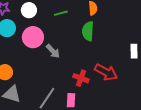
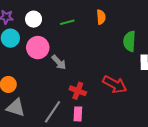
green semicircle: (88, 31) -> (129, 41), moved
red cross: (81, 78) -> (78, 91), moved

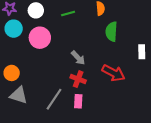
green semicircle: (129, 41) -> (111, 32), moved
gray arrow: (59, 62) -> (78, 58), moved

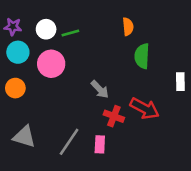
green line: (68, 13) -> (70, 33), moved
orange circle: (12, 73) -> (15, 88), moved
red cross: (78, 79) -> (114, 116), moved

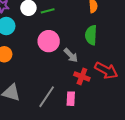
green semicircle: (142, 56) -> (91, 35), moved
pink circle: (51, 64) -> (49, 41), moved

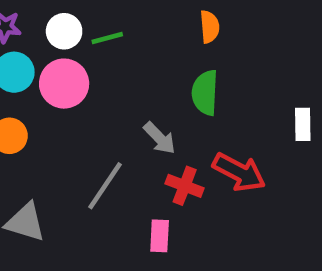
pink circle: (49, 41) -> (64, 84), moved
gray line: (47, 97) -> (105, 186), moved

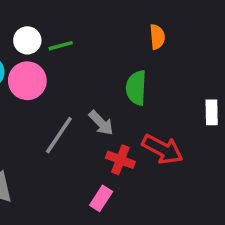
orange semicircle: (210, 27) -> (157, 37), moved
gray line: (105, 186) -> (59, 135), moved
pink rectangle: (160, 236) -> (101, 198), turned 30

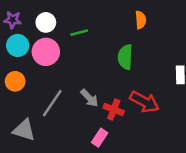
green line: (61, 46) -> (79, 33), moved
gray arrow: (101, 123) -> (89, 98), moved
gray line: (59, 135) -> (52, 103), moved

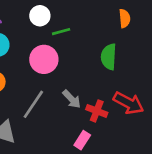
white circle: (46, 22) -> (40, 16), moved
pink circle: (46, 52) -> (44, 59), moved

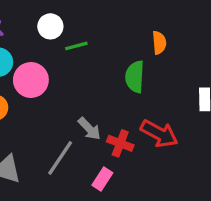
orange semicircle: (125, 18) -> (159, 43), moved
pink circle: (44, 59) -> (31, 80), moved
gray line: (33, 104) -> (60, 158), moved

